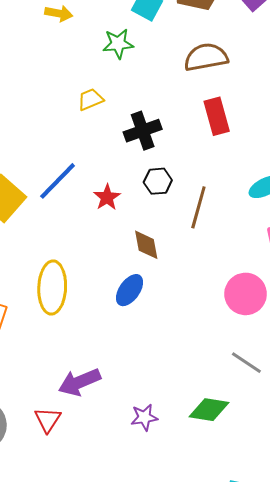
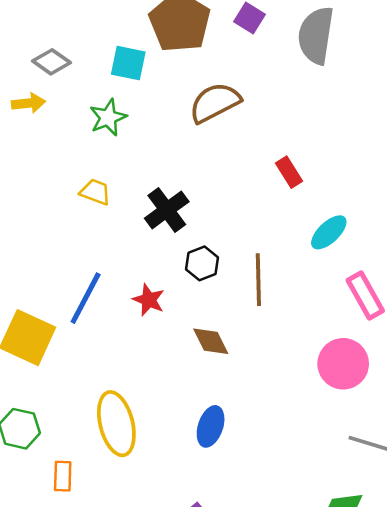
yellow trapezoid: (90, 99) -> (95, 192), turned 60
red rectangle: (217, 116) -> (289, 172), moved, size x0.7
blue ellipse: (130, 290) -> (211, 426), moved

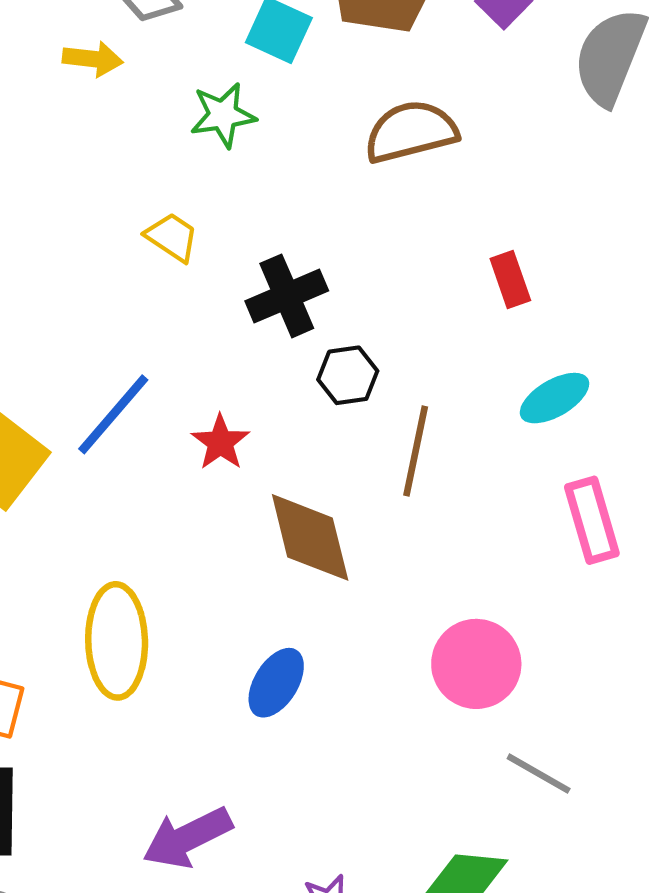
black hexagon: (202, 263) -> (348, 375), moved
brown diamond: (211, 341) -> (310, 537), size x1.5
pink circle: (343, 364) -> (476, 664), moved

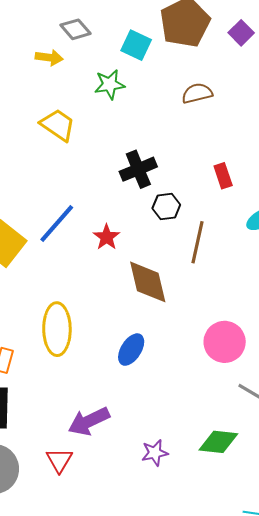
brown semicircle: (411, 132) -> (197, 93), size x0.7
yellow trapezoid: (172, 237) -> (58, 125), moved, size x1.4
red rectangle: (510, 279) -> (223, 176), moved

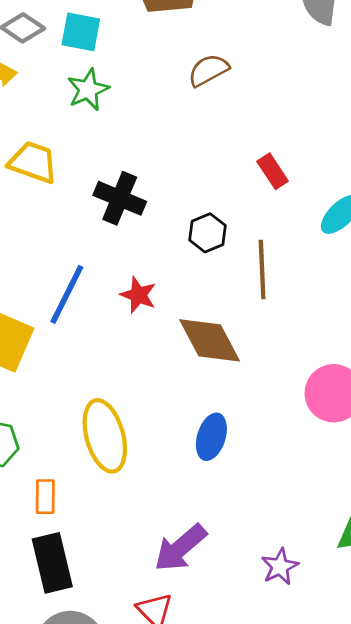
cyan square: (136, 45) -> (81, 32), moved
black cross: (138, 169) -> (120, 198), moved, turned -30

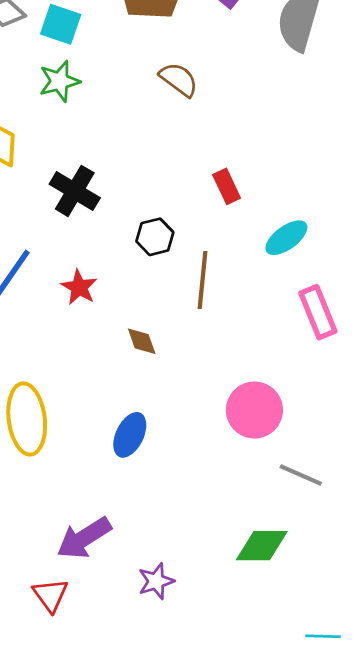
brown semicircle: (208, 70) -> (179, 79), turned 57
brown diamond: (210, 340) -> (142, 341), size x0.5
purple star: (280, 567) -> (156, 581), moved

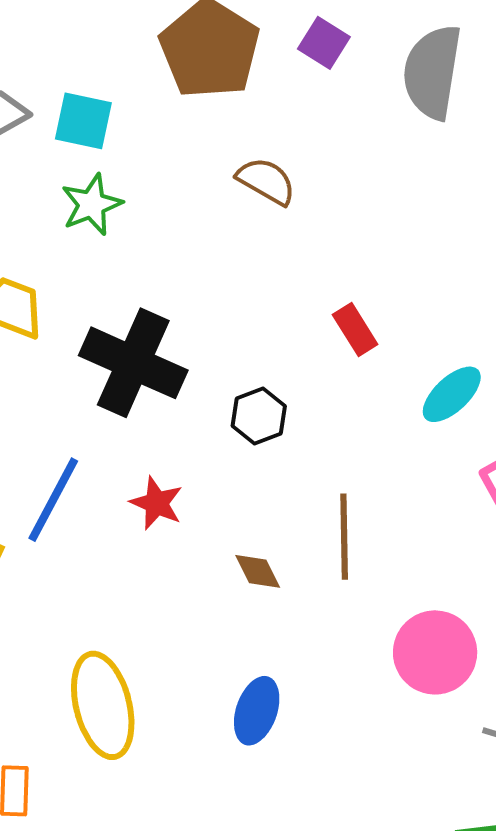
black cross: (75, 191) -> (133, 363), size x1.4
brown line: (202, 280) -> (344, 537), moved

